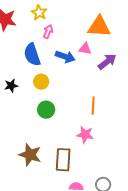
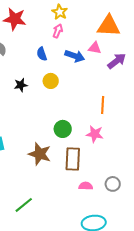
yellow star: (39, 13) -> (60, 12), moved
blue semicircle: (32, 55) -> (42, 54), size x0.6
green circle: (46, 110) -> (63, 129), moved

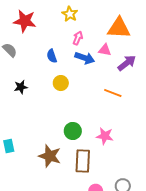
pink arrow: (58, 31) -> (78, 38), moved
black star: (21, 85) -> (21, 87), moved
orange line: (103, 105) -> (113, 93), moved, turned -72

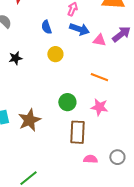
pink triangle: (105, 50) -> (99, 40), moved
orange line: (113, 93) -> (99, 77), moved
brown star: (50, 156) -> (29, 120), moved, turned 30

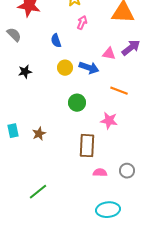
blue arrow: (79, 29) -> (89, 68), moved
orange line: (99, 77) -> (119, 91), moved
green circle: (67, 102) -> (77, 103), moved
brown star: (29, 120) -> (39, 134), size x0.6

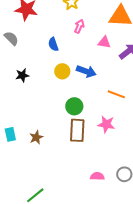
pink triangle: (109, 54) -> (104, 42), moved
brown rectangle: (87, 146) -> (77, 130), moved

